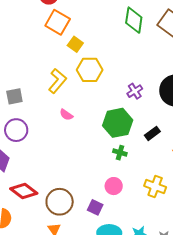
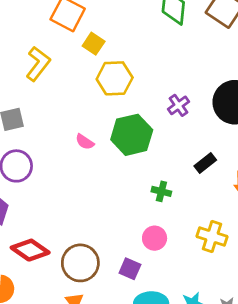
yellow L-shape: (57, 81) -> (38, 64), moved
green hexagon: (118, 123) -> (132, 135), moved

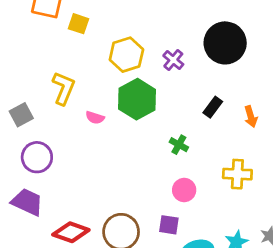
yellow L-shape: (38, 64) -> (64, 88), moved
yellow hexagon: (115, 78) -> (126, 55), moved
green cross: (161, 191) -> (179, 145), turned 30

